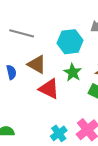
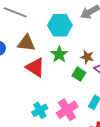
brown triangle: (37, 64) -> (26, 43), turned -30

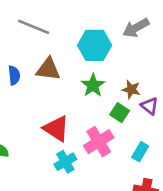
red triangle: (35, 67) -> (56, 129), moved
pink cross: (67, 110) -> (99, 142), moved

